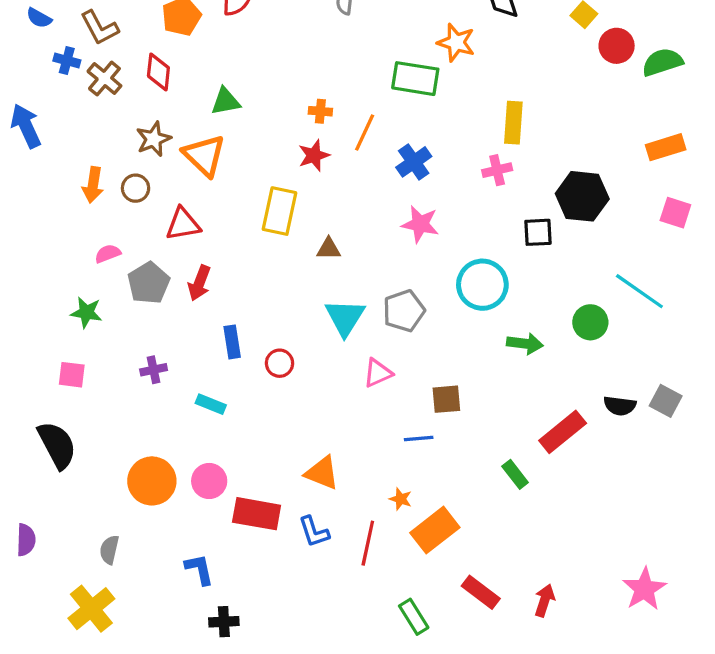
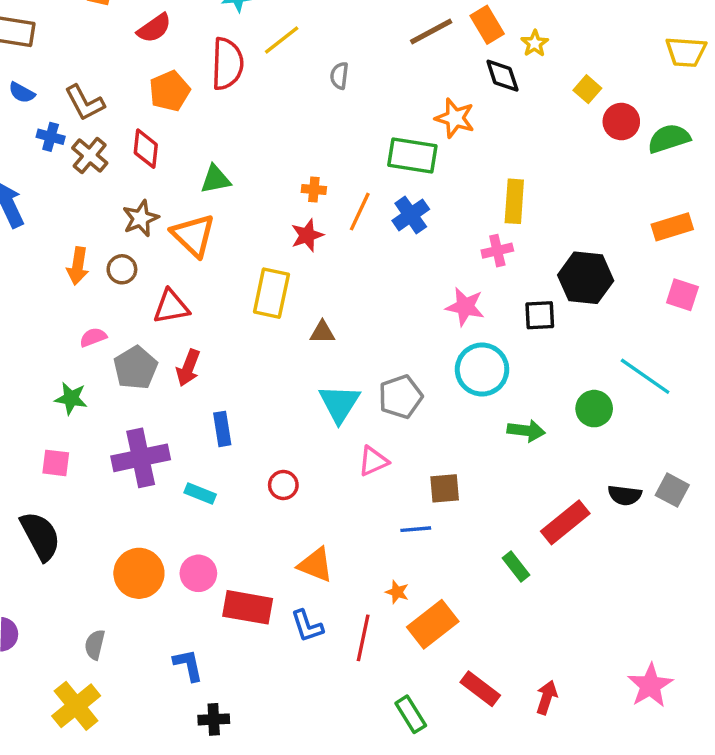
blue cross: (414, 162) -> (411, 215), moved
pink star: (420, 224) -> (465, 307), moved
red circle: (280, 363) -> (283, 485), moved
purple cross: (154, 370) -> (141, 458), size x2.0

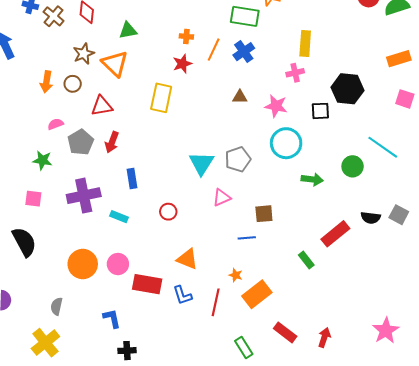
brown triangle: (322, 332) -> (240, 97), moved

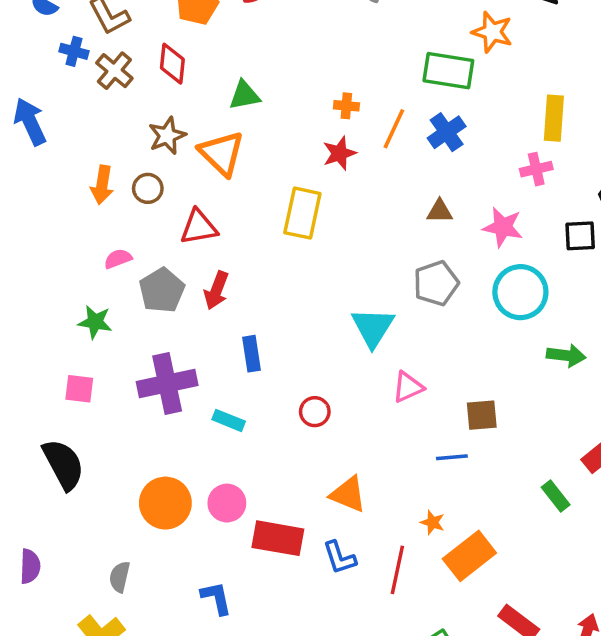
gray pentagon: (238, 159) -> (436, 283), moved

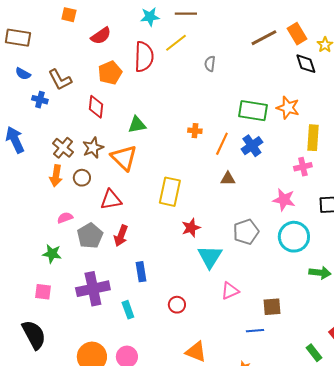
orange star: (492, 32) -> (288, 108), moved
brown cross: (114, 71) -> (63, 148), moved
red star: (339, 153) -> (191, 228), moved
brown triangle: (440, 211) -> (228, 179), moved
cyan rectangle: (229, 420) -> (128, 310), turned 48

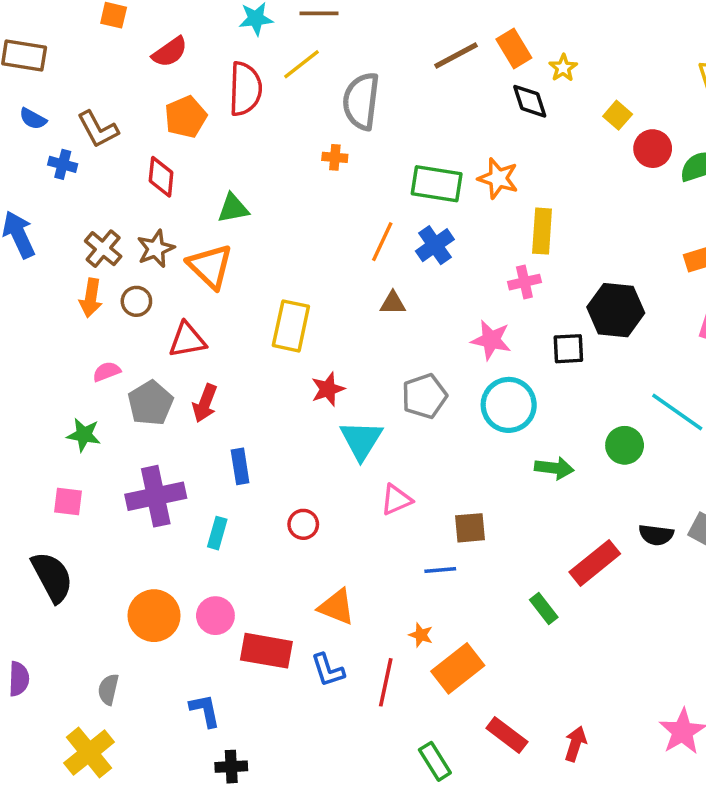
gray semicircle: (210, 64) -> (361, 101), size x2.0
orange cross: (195, 131) -> (335, 157), moved
cyan rectangle: (128, 310) -> (217, 533), turned 36

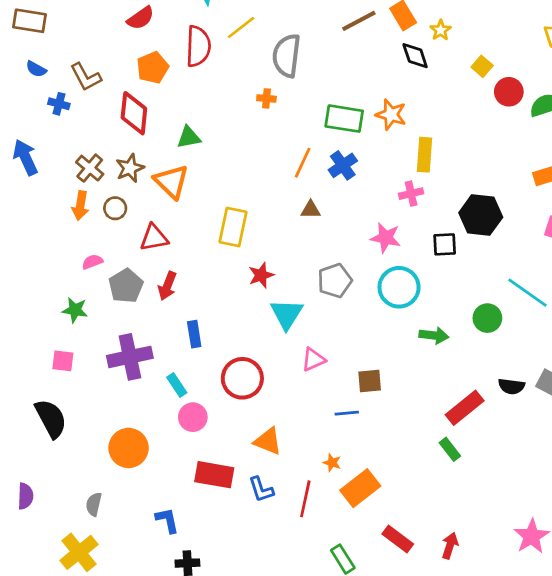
red diamond: (161, 177) -> (134, 113), size x1.4
red circle: (303, 524) -> (242, 378), size x1.8
cyan rectangle: (217, 533) -> (177, 385), turned -50
green rectangle: (544, 609) -> (450, 449), moved
pink circle: (215, 616) -> (193, 417), moved

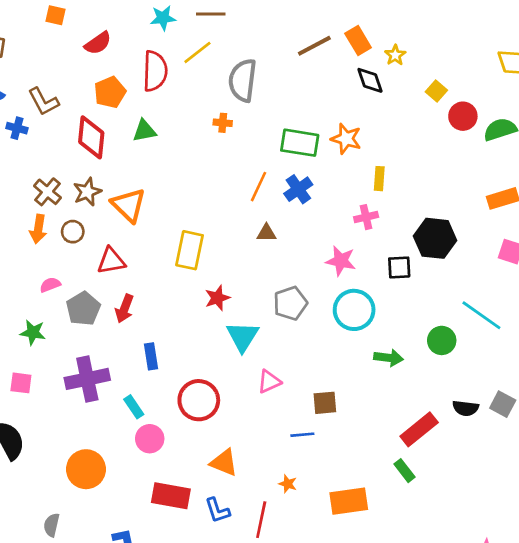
green triangle: (189, 137) -> (144, 131), moved
yellow rectangle: (424, 155) -> (379, 179), size x0.7
orange rectangle: (360, 488) -> (349, 501), moved, turned 30

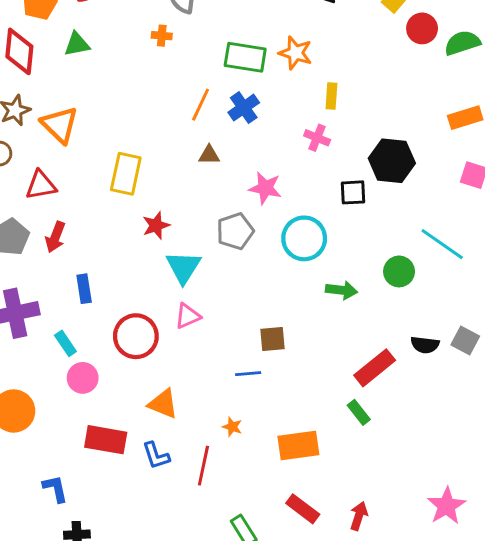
pink cross: (366, 217) -> (317, 138), turned 35
pink star: (341, 261) -> (265, 188), moved
pink triangle: (269, 382) -> (188, 316), moved

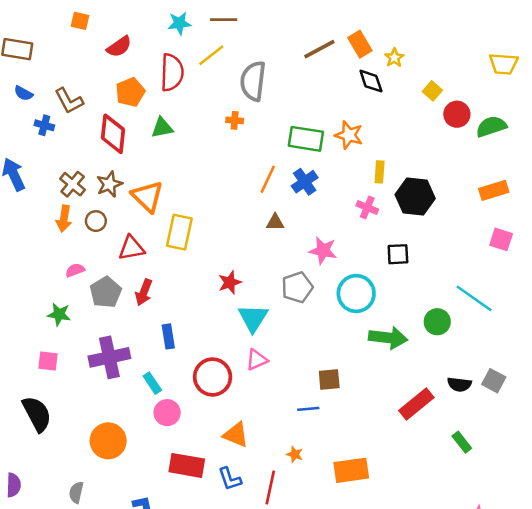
black hexagon: (392, 161) -> (415, 196), moved
yellow rectangle: (126, 174) -> (179, 232), moved
green arrow: (341, 290) -> (388, 338), size x1.4
green rectangle: (359, 412) -> (462, 442), moved

